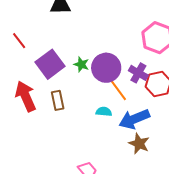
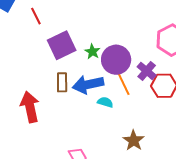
red arrow: (26, 96) -> (30, 107), moved
blue arrow: (134, 119) -> (88, 84), moved

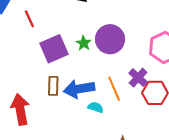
green star: (92, 52) -> (84, 43), moved
purple circle: (116, 60) -> (110, 39), moved

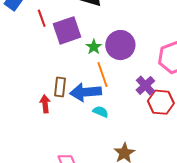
purple square: (54, 49) -> (67, 30), moved
orange line: (114, 89) -> (102, 75), moved
red arrow: (20, 109) -> (45, 104), moved, size x0.6

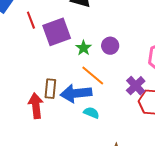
purple circle: (120, 45) -> (110, 46), size x0.6
orange line: (102, 75) -> (93, 75), turned -30
red arrow: (45, 104) -> (36, 106), size x1.4

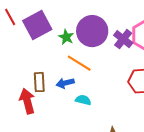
purple circle: (110, 46) -> (92, 31), size x1.8
purple cross: (136, 86) -> (123, 39), moved
blue arrow: (76, 93) -> (65, 83), size x0.6

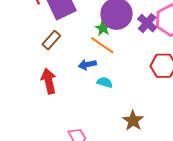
green star: (66, 37) -> (103, 28), moved
brown rectangle: (39, 82) -> (51, 40), moved, turned 42

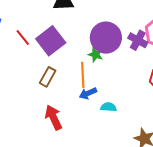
orange line: (102, 45) -> (83, 75), moved, turned 65

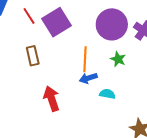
green star: (96, 55) -> (118, 59), moved
brown rectangle: (48, 77) -> (33, 56), moved, turned -48

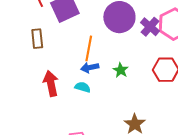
green star: (118, 59) -> (121, 70), moved
cyan semicircle: (107, 94) -> (83, 87), moved

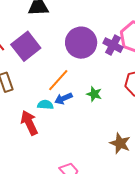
orange line: (89, 48) -> (58, 80), turned 45
cyan semicircle: (83, 87) -> (45, 105), moved

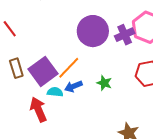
purple cross: (113, 45) -> (125, 35), turned 36
purple square: (26, 46) -> (43, 71), moved

